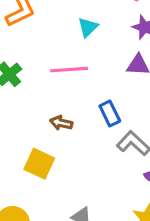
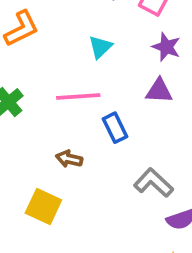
blue rectangle: (110, 113) -> (115, 128), moved

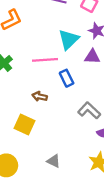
cyan triangle: (100, 47) -> (69, 39), moved, size x1.5

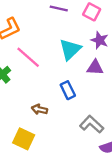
pink line: (45, 60) -> (28, 57), moved, turned 45

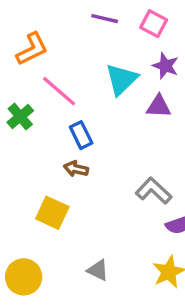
blue rectangle: (68, 90) -> (81, 135), moved

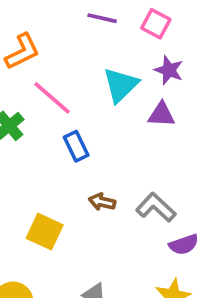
brown arrow: (76, 169) -> (102, 202), moved

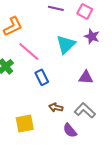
purple triangle: (161, 115) -> (86, 77), moved
yellow square: (45, 232) -> (25, 123), turned -36
purple semicircle: (184, 245) -> (70, 130), moved, turned 70

